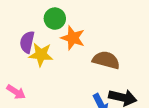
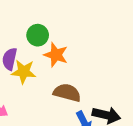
brown semicircle: (106, 60) -> (67, 93), moved

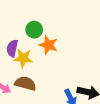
brown semicircle: (67, 93) -> (25, 83), moved

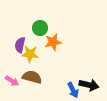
orange star: (48, 45) -> (53, 42), turned -30

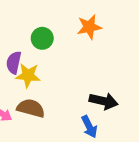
orange star: (53, 42) -> (89, 27), moved
black arrow: (89, 85) -> (103, 101), moved

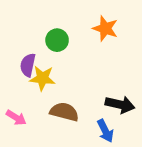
orange star: (89, 27) -> (105, 28), turned 30
brown semicircle: (31, 108) -> (64, 112), moved

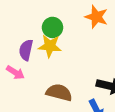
yellow star: (42, 78) -> (50, 46), moved
pink arrow: (16, 118) -> (15, 73), moved

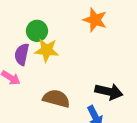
green circle: (53, 27) -> (37, 31), moved

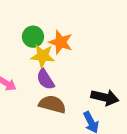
orange star: (95, 20) -> (61, 42), moved
purple semicircle: (22, 54) -> (45, 79), moved, turned -45

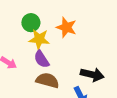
orange star: (61, 42) -> (66, 27), moved

